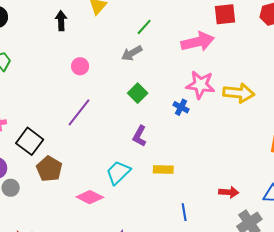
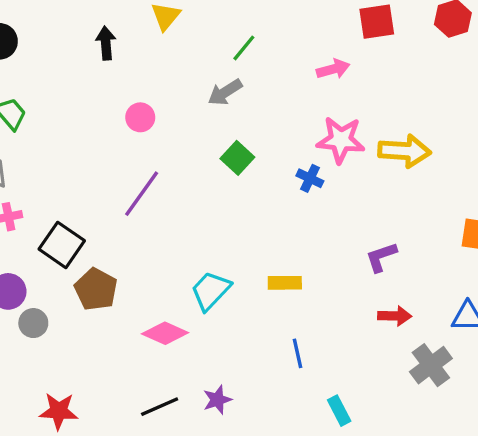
pink arrow: (198, 42) -> (333, 69), size x0.6
purple L-shape: (140, 136) -> (381, 257), moved, turned 45
blue line: (184, 212) -> (297, 353), moved

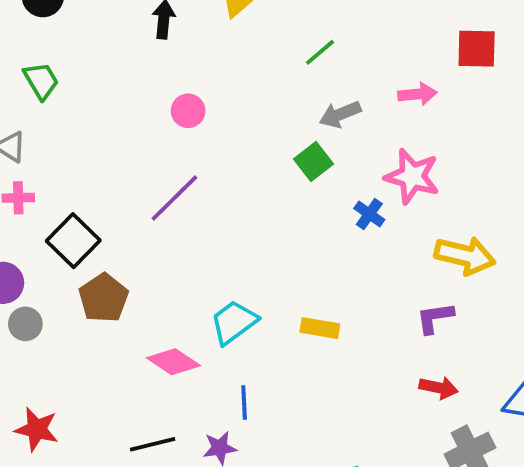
gray arrow: (225, 92) -> (340, 114), moved
yellow arrow: (405, 151) -> (465, 256), moved
green square: (237, 158) -> (314, 161), moved
blue line: (297, 353) -> (244, 402), moved

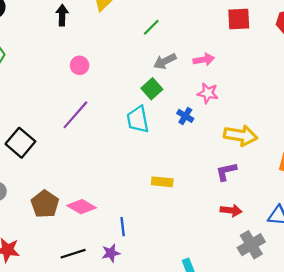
pink arrow: (417, 94) -> (204, 60), moved
pink star: (412, 176) -> (208, 93), size x0.7
brown pentagon: (103, 298) -> (45, 204), moved
cyan trapezoid: (234, 322) -> (138, 119), moved, turned -60

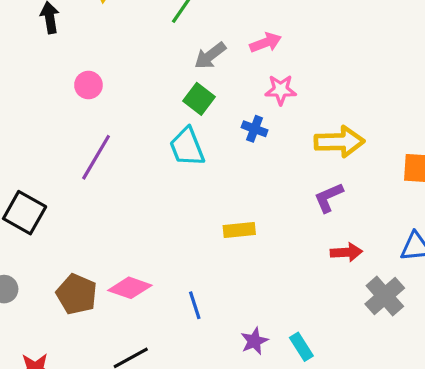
purple star: (111, 253) -> (254, 341), moved

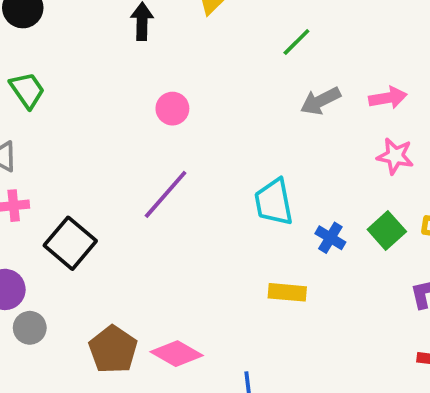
green square: (199, 99) -> (387, 231), moved
blue cross: (255, 129) -> (330, 238), moved
yellow rectangle: (239, 230) -> (287, 292), moved

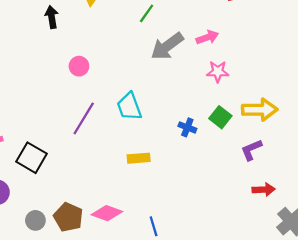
gray arrow: (320, 101) -> (167, 46), size x1.4
cyan trapezoid: (274, 202) -> (129, 107), moved
yellow rectangle: (287, 292) -> (139, 158), moved
gray circle: (30, 328) -> (35, 220), moved

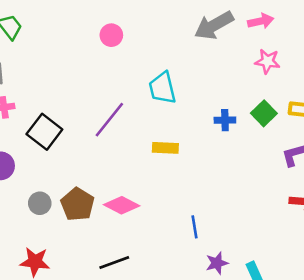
purple line: (84, 118) -> (109, 120), moved
blue cross: (187, 127) -> (225, 120), turned -30
blue line: (154, 226) -> (195, 227), moved

